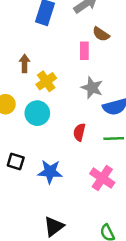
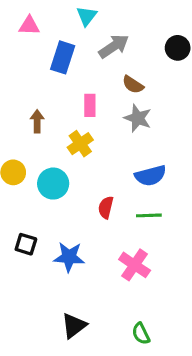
pink rectangle: (84, 51) -> (90, 105), moved
yellow cross: (46, 81) -> (80, 144), moved
gray star: (92, 88) -> (138, 118), moved

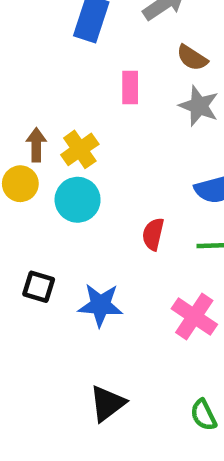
brown arrow: (37, 121) -> (36, 145), moved
yellow cross: (80, 144) -> (80, 149), moved

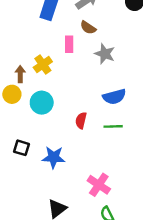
brown semicircle: (192, 58) -> (88, 28), moved
yellow cross: (80, 149) -> (43, 65), moved
pink cross: (194, 317) -> (99, 185), moved

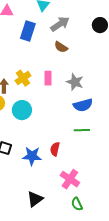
pink rectangle: (69, 44) -> (48, 78), moved
gray star: (105, 54) -> (75, 82), moved
red semicircle: (81, 120) -> (55, 149), moved

